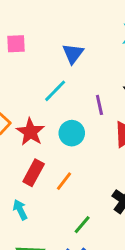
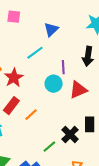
cyan circle: (72, 133) -> (54, 84), moved
green line: (82, 225) -> (49, 147), moved

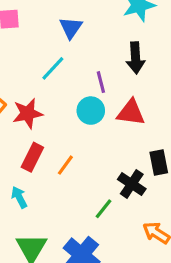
red star: (14, 78) -> (28, 113), turned 30
red triangle: (78, 90) -> (131, 113), turned 42

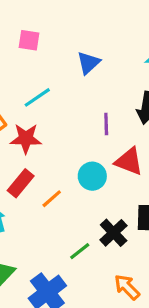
cyan line: (53, 68) -> (37, 97), moved
cyan circle: (91, 111) -> (92, 176), moved

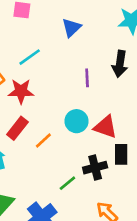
red triangle: (129, 161) -> (105, 127), moved
black cross: (114, 233) -> (95, 168), turned 30

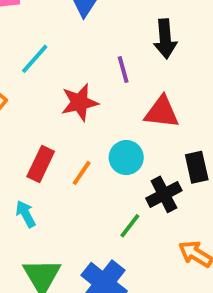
red star: (21, 91) -> (79, 102), moved
cyan circle: (76, 121) -> (126, 158), moved
red triangle: (105, 127) -> (162, 112), moved

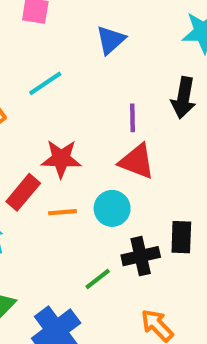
red star: (79, 102) -> (61, 159), moved
red triangle: (162, 112) -> (137, 161), moved
orange line: (82, 173) -> (63, 212), turned 36

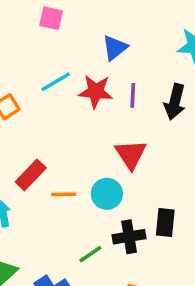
purple line: (132, 118) -> (133, 95), moved
red star: (61, 159) -> (96, 91), moved
red triangle: (137, 161) -> (131, 154), turned 32

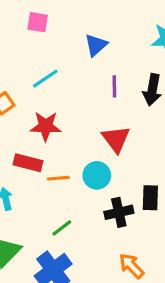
red star: (96, 91) -> (46, 126), moved
red rectangle: (31, 175) -> (28, 163), turned 64
green line: (90, 254) -> (62, 228), moved

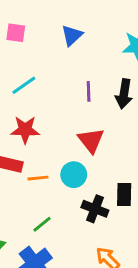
blue triangle: (96, 45) -> (72, 35), moved
black cross: (119, 212) -> (95, 209), turned 35

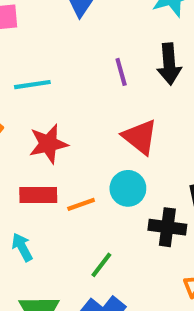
cyan line: (24, 85) -> (32, 85), turned 40

